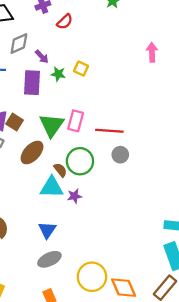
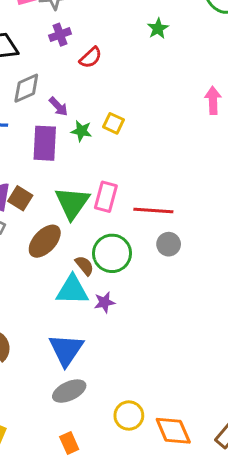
blue triangle: (47, 230) -> (66, 350), size x1.4
yellow circle: (92, 277) -> (129, 416), size x0.7

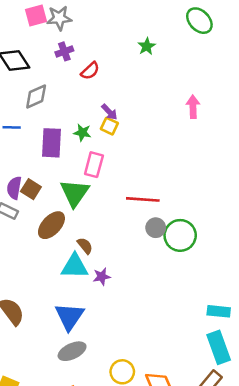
purple arrow: (58, 107) -> (109, 112), moved
pink rectangle: (106, 197) -> (94, 165), moved
green circle: (112, 253) -> (180, 235), moved

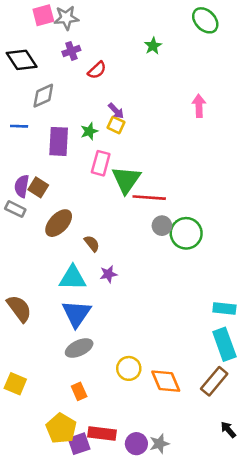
green star: (82, 133) -> (89, 131), turned -30
green triangle: (75, 193) -> (126, 180), moved
cyan triangle: (75, 266) -> (73, 278), moved

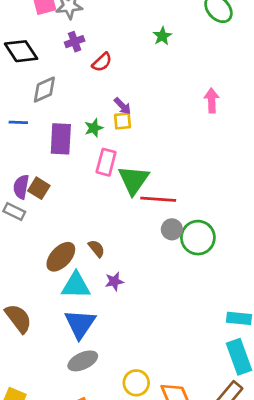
yellow square: (116, 125) -> (123, 121), turned -30
brown ellipse: (59, 223) -> (61, 257), moved

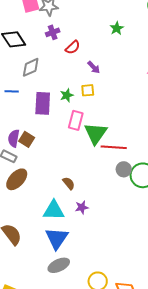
purple arrow: (123, 106) -> (94, 67), moved
brown ellipse: (61, 257) -> (17, 179), moved

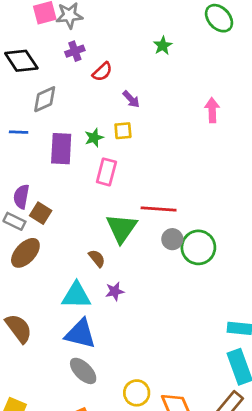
green triangle: (96, 133) -> (122, 228), moved
brown square: (27, 139) -> (41, 213), moved
blue triangle: (57, 238) -> (80, 334), turned -50
gray ellipse: (59, 265) -> (83, 371), turned 70

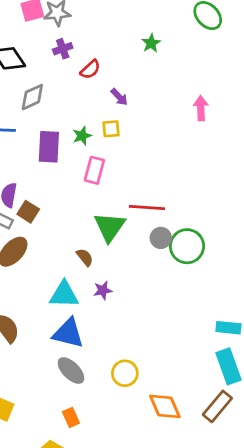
yellow circle: (137, 393) -> (125, 373), moved

